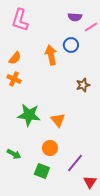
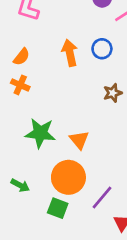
blue circle: (71, 45) -> (102, 49), moved
orange circle: (50, 148) -> (68, 177), size x1.6

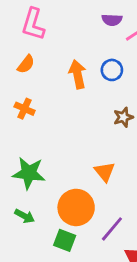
orange semicircle: (22, 57) -> (26, 64), moved
green star: (40, 133) -> (29, 173), moved
orange triangle: (79, 140) -> (105, 172), moved

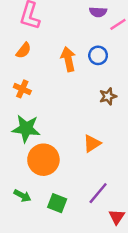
orange triangle: (105, 172) -> (92, 144), turned 36
green star: (29, 173) -> (26, 129), moved
orange circle: (76, 207) -> (43, 160), moved
green arrow: (25, 216) -> (22, 196), moved

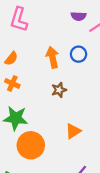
orange semicircle: (24, 50) -> (11, 58), moved
brown star: (108, 96) -> (59, 90), moved

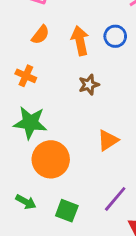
orange semicircle: (11, 58) -> (40, 35), moved

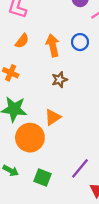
orange triangle: (108, 140) -> (53, 117), moved

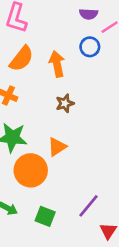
orange semicircle: (22, 41) -> (21, 59), size x1.5
blue circle: (80, 42) -> (90, 47), moved

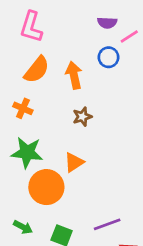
purple line: (89, 206) -> (107, 224), turned 30

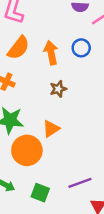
blue circle: (109, 57) -> (81, 48), moved

